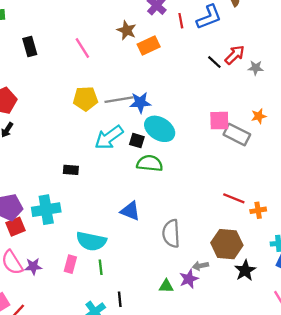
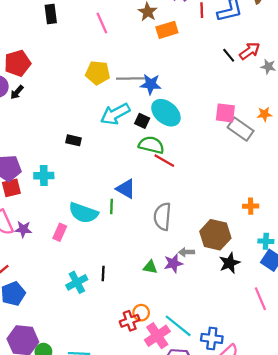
red line: (234, 198) -> (164, 161), moved
cyan cross: (46, 210) -> (44, 176), size x0.7
green line: (101, 267) -> (111, 206), moved

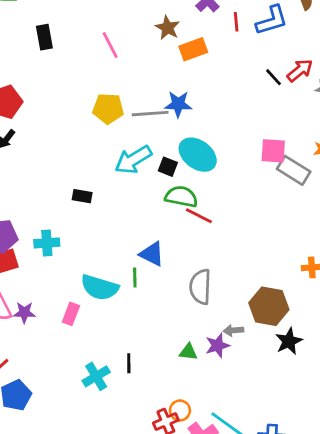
blue star: (151, 84) -> (178, 104), moved

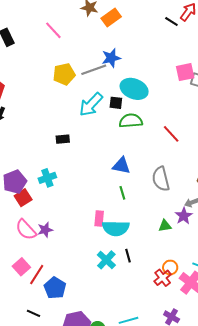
red line: (199, 216) -> (171, 134), moved, turned 36
green line: (135, 278) -> (122, 193), moved
cyan semicircle: (100, 288) -> (116, 228), moved
pink rectangle: (71, 314) -> (99, 219), moved
black line: (129, 363) -> (128, 256), moved

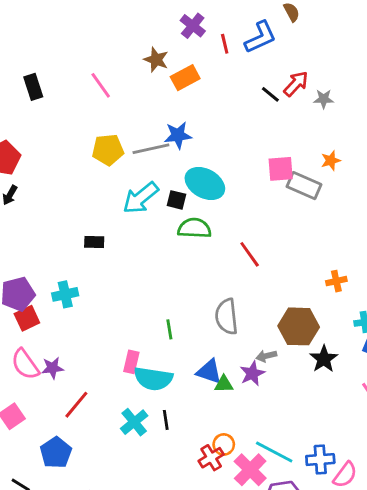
blue triangle: (121, 166) -> (209, 372), moved
red line: (37, 275) -> (76, 405), moved

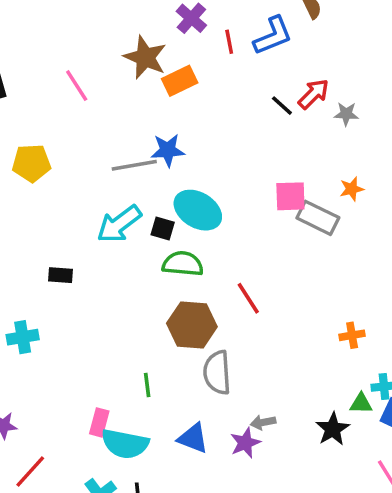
brown star: (156, 60) -> (145, 57), size x1.4
yellow pentagon: (108, 150) -> (31, 163), moved
brown hexagon: (299, 326) -> (192, 325), moved
green triangle: (224, 384) -> (361, 403), moved

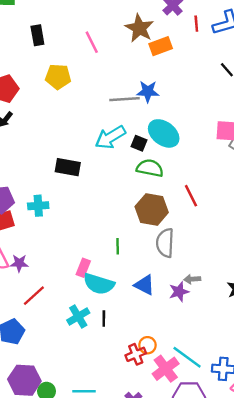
yellow pentagon: (31, 163) -> (58, 77), moved
black rectangle: (61, 275) -> (68, 167), size x1.5

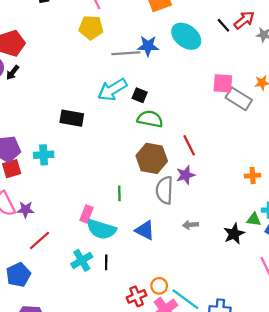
yellow pentagon: (58, 77) -> (91, 28), moved
cyan ellipse: (164, 133) -> (186, 36), moved
purple star: (179, 292) -> (185, 175), moved
orange circle: (147, 345) -> (159, 286), moved

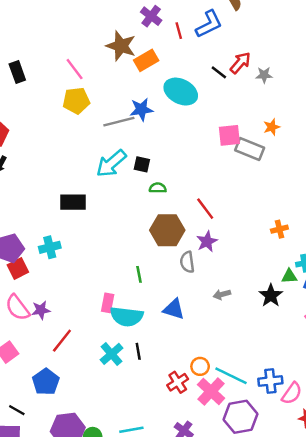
green semicircle: (150, 119) -> (158, 188), size x0.6
gray semicircle: (165, 190) -> (187, 262), size x0.7

